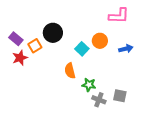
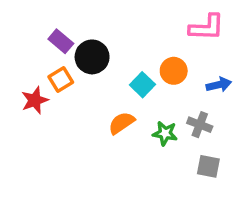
purple rectangle: (16, 39) -> (61, 41), moved
orange semicircle: (70, 71) -> (122, 123), turned 70
green star: (89, 85) -> (165, 133), moved
gray cross: (99, 100) -> (200, 125), moved

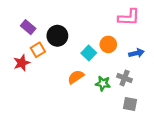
purple rectangle: (61, 41) -> (28, 27), moved

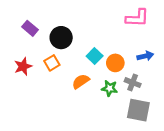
orange circle: (108, 44) -> (115, 63), moved
orange square: (38, 50) -> (52, 63), moved
gray square: (130, 104) -> (138, 110), size x1.5

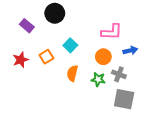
pink L-shape: (137, 18) -> (112, 32), moved
black circle: (61, 38) -> (55, 13), moved
cyan square: (95, 56) -> (70, 45), moved
orange semicircle: (81, 81) -> (72, 73), turned -42

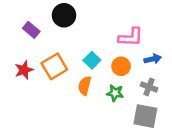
cyan square: (70, 45) -> (92, 60), moved
orange square: (46, 57) -> (54, 66), size x1.5
gray cross: (119, 74) -> (149, 87), moved

